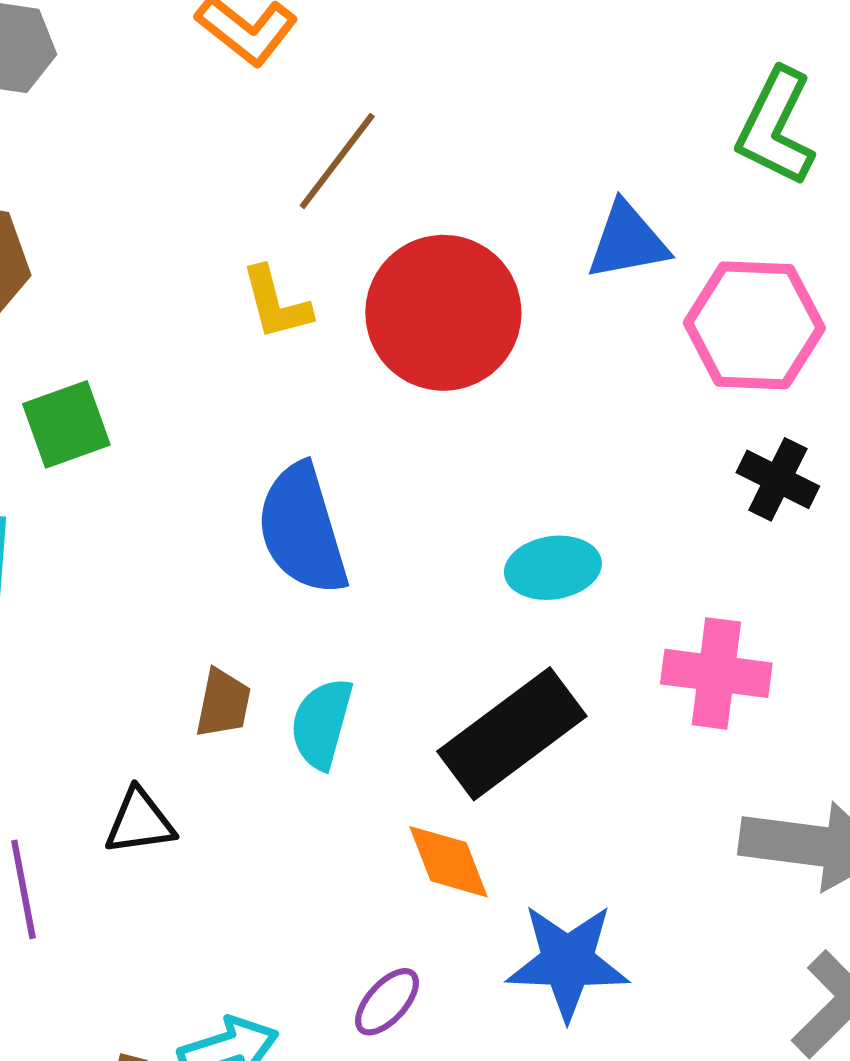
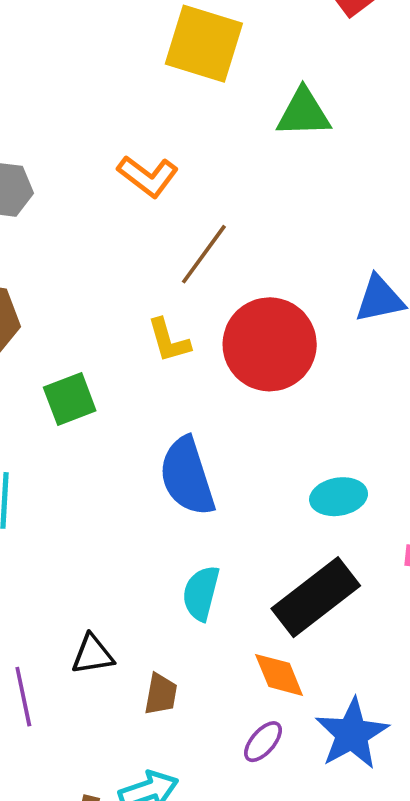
green square: (66, 424) -> (70, 399), moved
brown trapezoid: (223, 703) -> (161, 694), moved
blue star: (568, 962) -> (352, 734), turned -30
purple ellipse: (387, 1002) -> (263, 742), moved

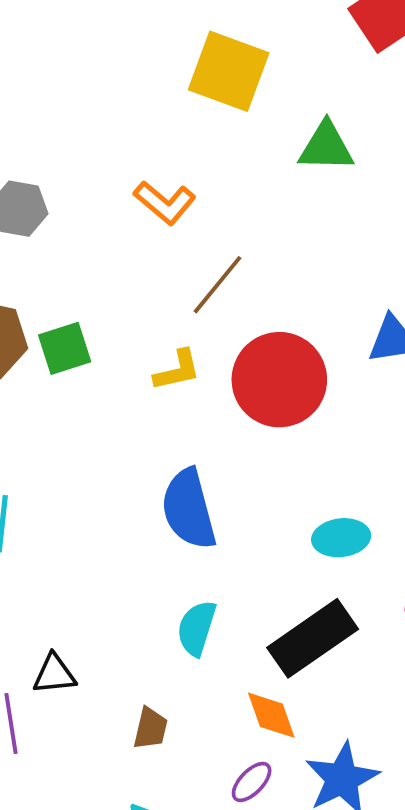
yellow L-shape: (169, 341) -> (177, 370), turned -90
green square: (70, 399) -> (65, 348), moved
black triangle: (93, 655) -> (54, 674), moved

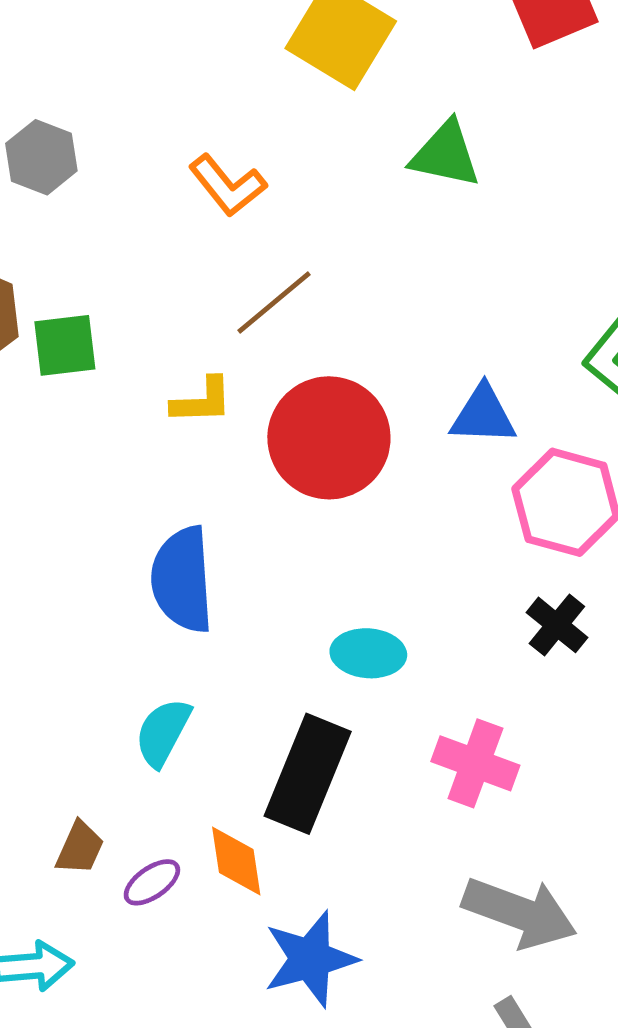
black rectangle: (313, 638) -> (308, 774), turned -44
purple ellipse: (252, 782) -> (152, 882), moved

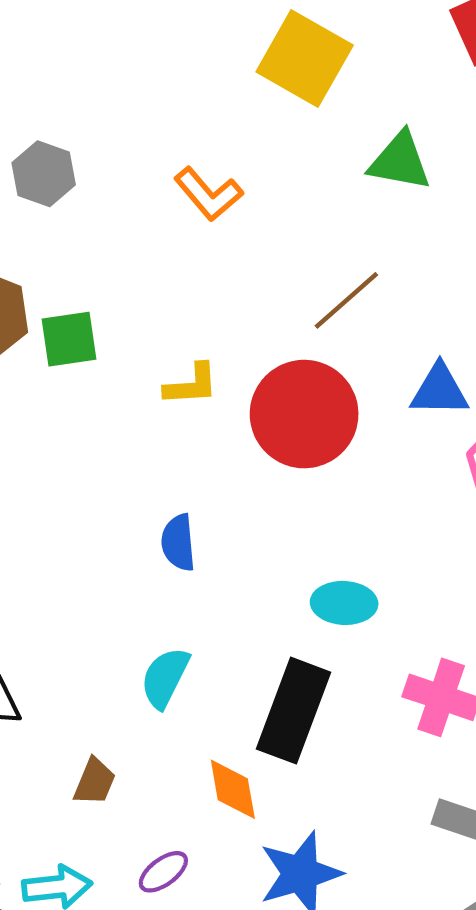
brown line: (274, 302) -> (346, 300), moved
blue semicircle: (182, 580) -> (178, 543), size x0.6
purple ellipse: (152, 882) -> (163, 872), moved

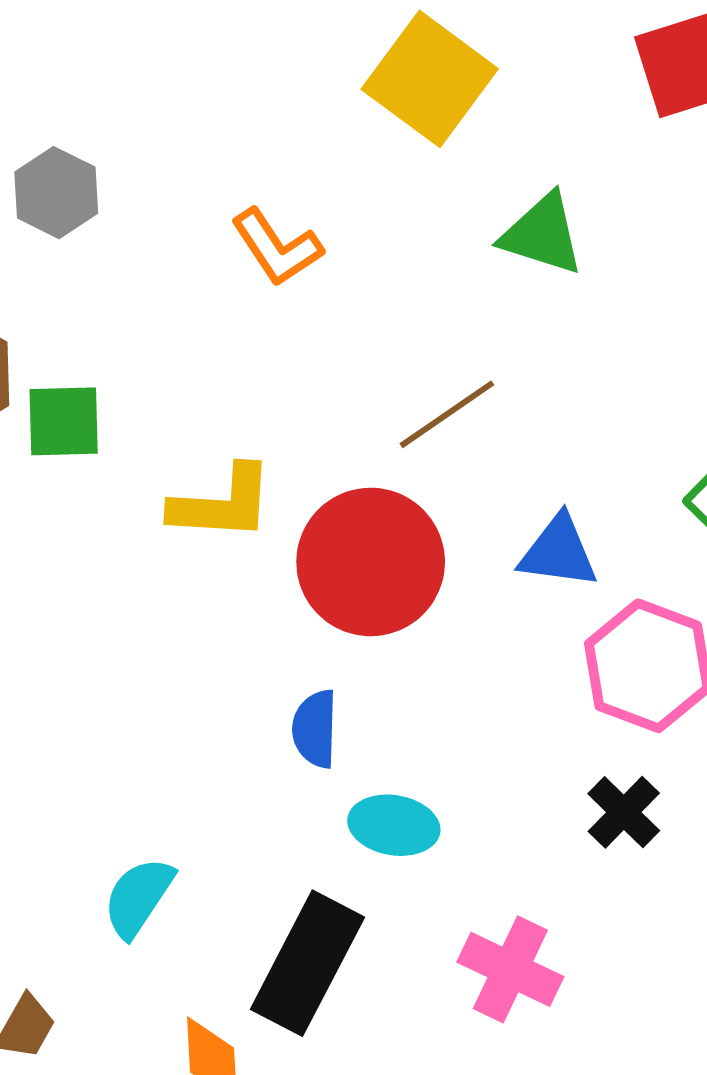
yellow L-shape: (191, 385) -> (222, 503), size x1.4
blue semicircle: (178, 543) -> (315, 729), moved

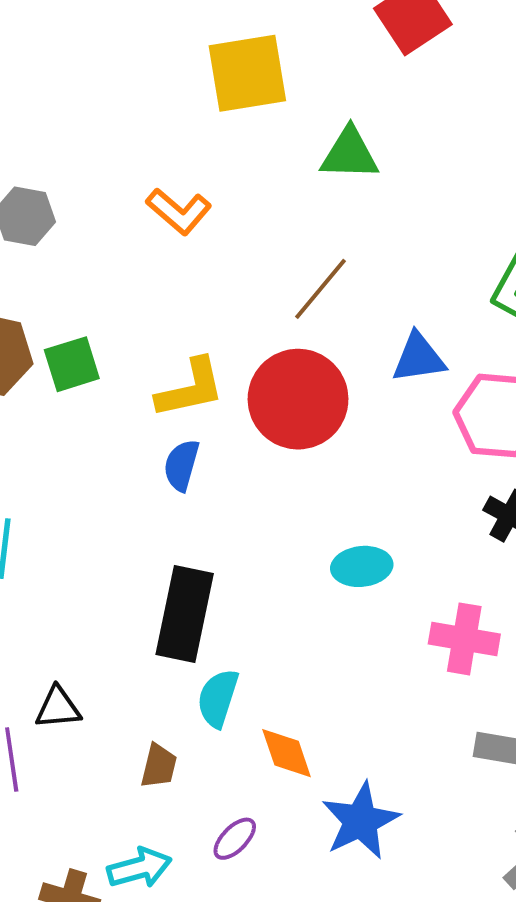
yellow square: (430, 79) -> (247, 73), turned -30
blue semicircle: (315, 729) -> (182, 465), moved, turned 30
cyan semicircle: (138, 897) -> (218, 698), moved
black rectangle: (307, 963) -> (185, 614), moved

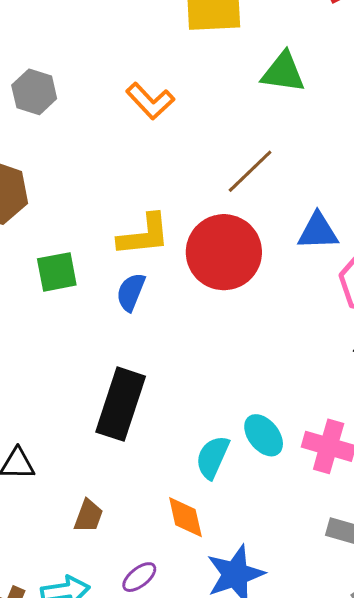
green square: (72, 364) -> (57, 272), moved
cyan ellipse: (362, 566) -> (264, 435), moved, turned 51
cyan semicircle: (218, 698) -> (213, 457), moved

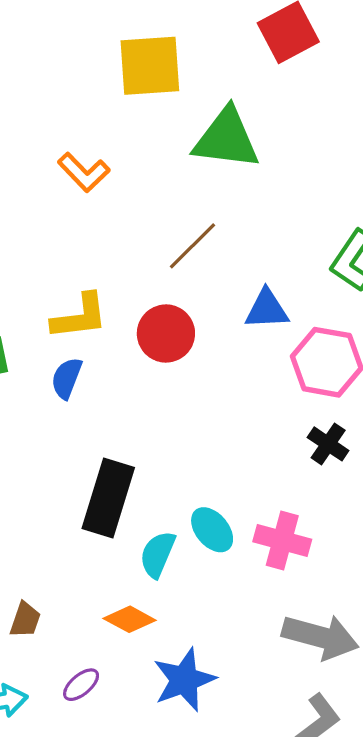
green triangle: (283, 72) -> (226, 139), size x1.4
red circle: (224, 252) -> (166, 334), size x0.7
black rectangle: (121, 404) -> (108, 498), moved
orange diamond: (185, 517) -> (130, 619), turned -48

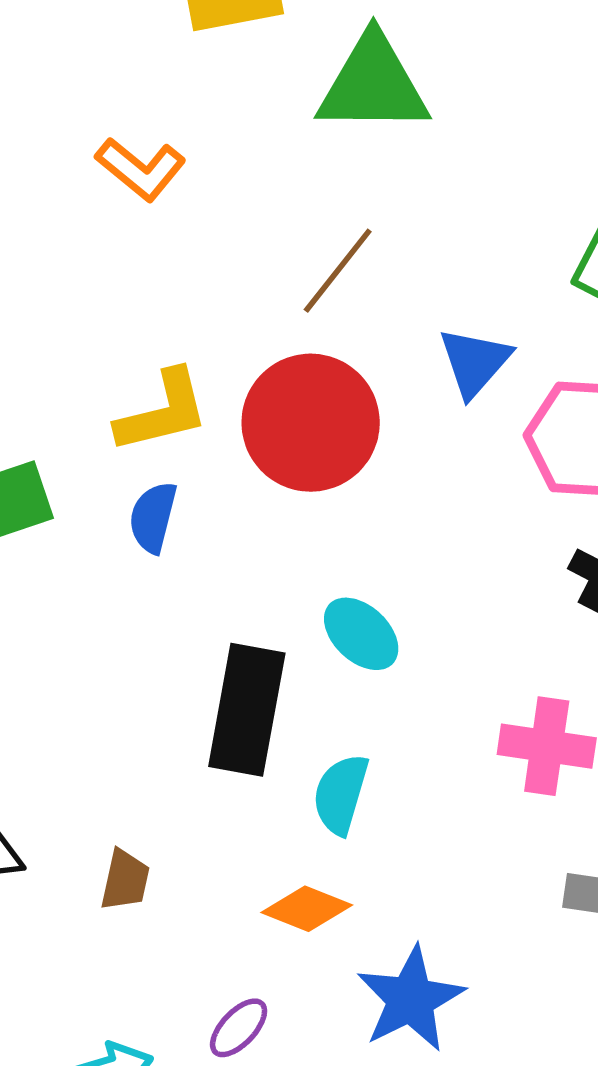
blue triangle: (267, 309) -> (475, 362), turned -39
red circle: (166, 334) -> (311, 423), size x1.4
cyan ellipse: (212, 530) -> (361, 634), moved
brown trapezoid: (25, 620) -> (125, 880), moved

